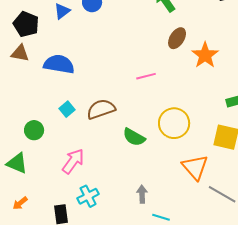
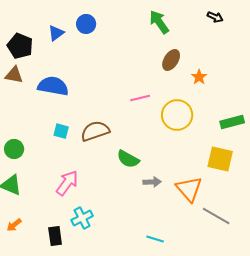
orange star: (205, 55) -> (199, 77), size x0.6
cyan square: (67, 109) -> (61, 131), turned -35
yellow circle: (174, 123) -> (177, 115), moved
green circle: (34, 130) -> (14, 149), moved
gray arrow: (142, 194) -> (152, 182), moved, turned 90

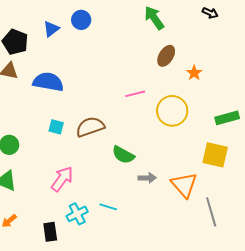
gray line: (216, 216) -> (211, 212), turned 44
cyan line: (155, 239) -> (108, 207), moved

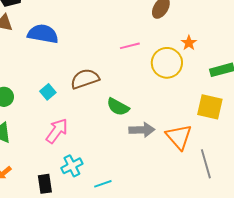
orange star: (194, 73) -> (189, 43), moved
cyan square: (56, 127) -> (48, 92), moved, turned 35
gray arrow: (147, 178) -> (142, 130), size x1.4
cyan line: (108, 207) -> (103, 184), moved, turned -36

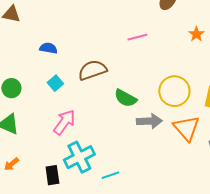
blue semicircle: (43, 34) -> (48, 48), moved, size x0.6
yellow circle: (167, 63) -> (174, 91), moved
cyan cross: (72, 166) -> (79, 157), size x1.4

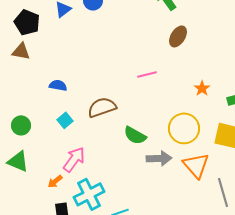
orange star: (196, 34) -> (202, 88), moved
orange arrow: (11, 164) -> (55, 181), moved

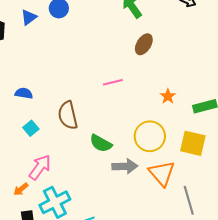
brown semicircle: (102, 107) -> (68, 115), turned -84

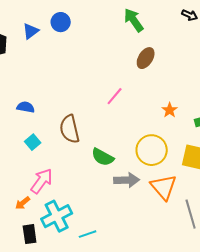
pink line: (113, 82) -> (115, 96), turned -36

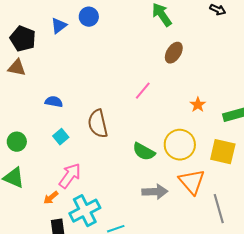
green semicircle: (103, 157) -> (144, 152), moved
gray arrow: (127, 180) -> (155, 192), moved

